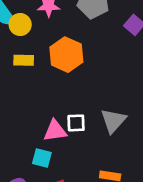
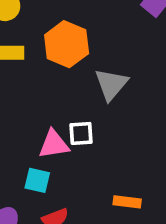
gray triangle: (113, 121) -> (111, 84), moved

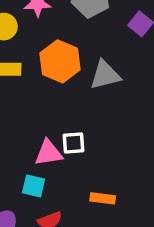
gray triangle: (111, 84) -> (105, 75), moved, turned 36
orange rectangle: (127, 202) -> (103, 198), moved

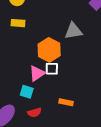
orange hexagon: (60, 61) -> (49, 50), moved
pink triangle: (49, 153) -> (37, 73), turned -30

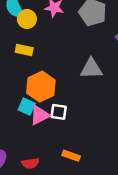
orange hexagon: (49, 50) -> (41, 87), moved
cyan square: (27, 92) -> (27, 107), moved

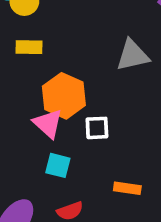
cyan square: (27, 107) -> (58, 165), moved
pink triangle: (40, 115) -> (48, 124), moved, turned -40

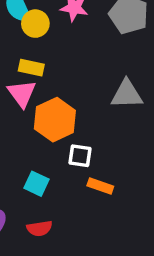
pink triangle: (48, 124) -> (22, 93), moved
orange rectangle: (127, 188) -> (100, 186), moved

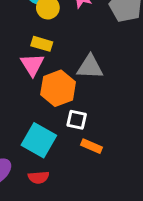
gray triangle: (127, 94) -> (90, 67), moved
cyan square: (37, 184) -> (39, 140), size x1.6

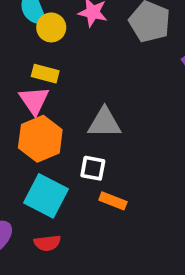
gray triangle: (90, 67) -> (104, 123), moved
orange hexagon: (58, 88) -> (40, 139), moved

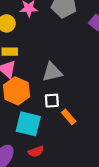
orange rectangle: (113, 201) -> (69, 117), turned 42

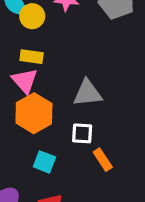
cyan square: (28, 124) -> (44, 162), size x0.6

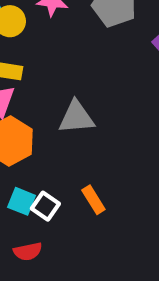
white square: (82, 133) -> (45, 206), moved, turned 30

